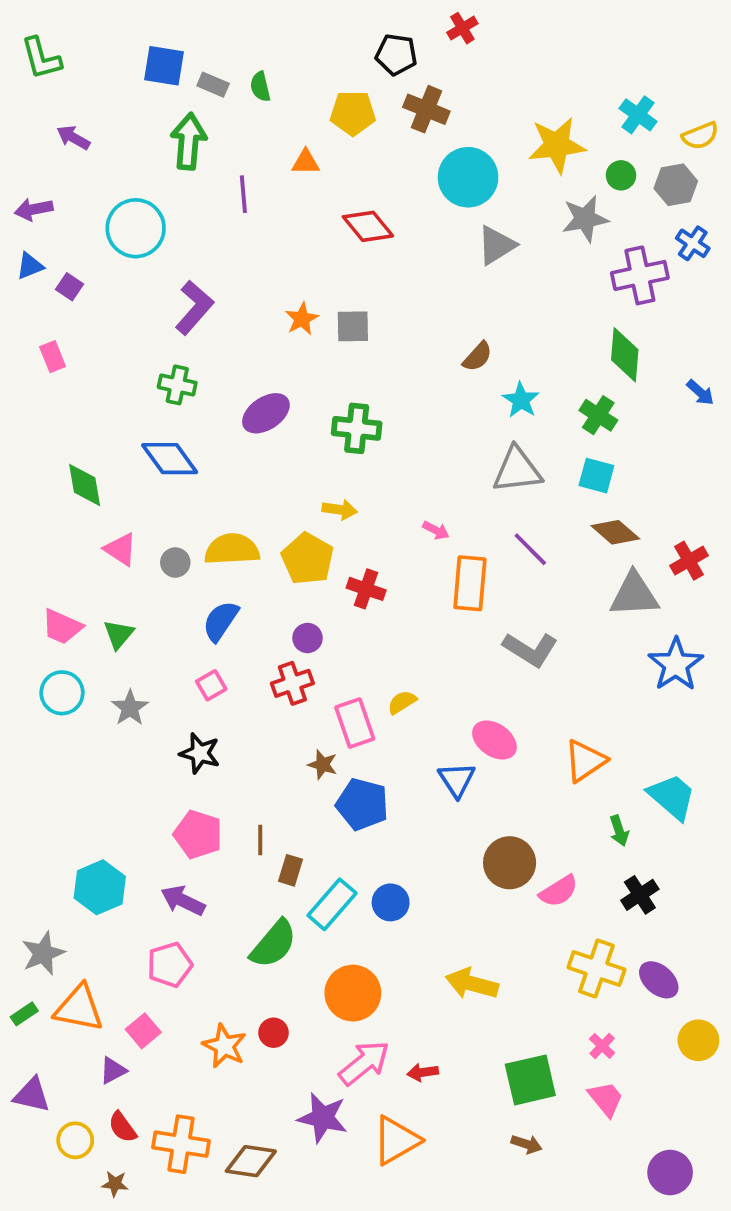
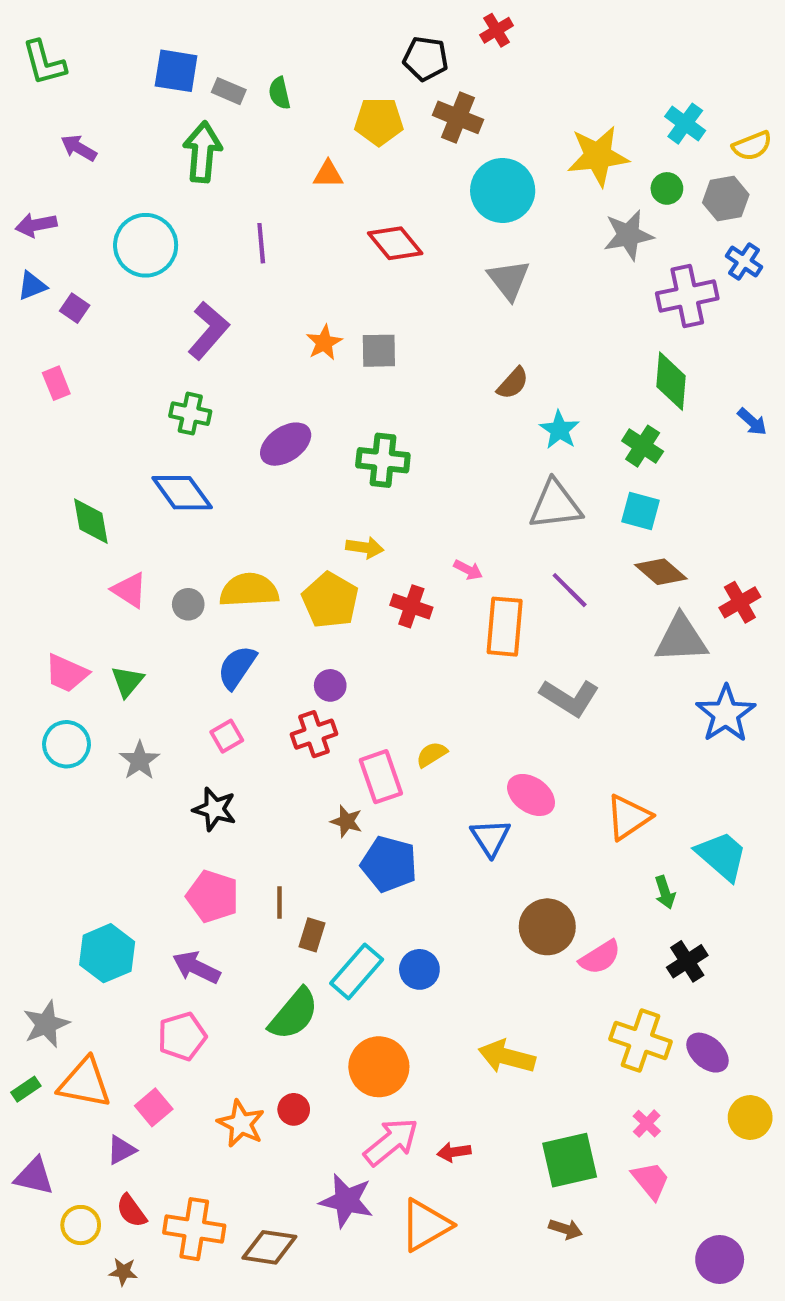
purple line: (243, 194) -> (261, 243), moved
gray triangle: (496, 245) -> (509, 280), moved, turned -36
red cross: (366, 589) -> (411, 606), moved

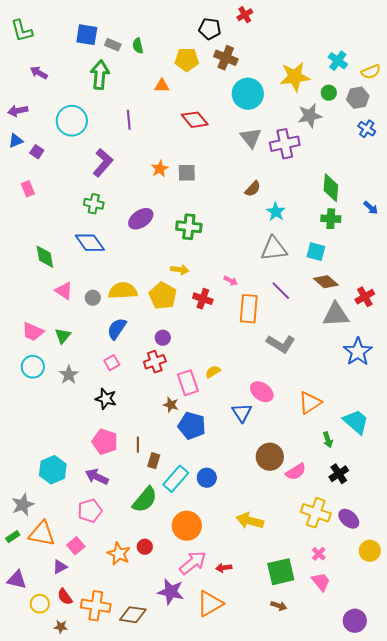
purple cross: (687, 296) -> (285, 144), moved
green cross: (643, 446) -> (331, 219), moved, turned -30

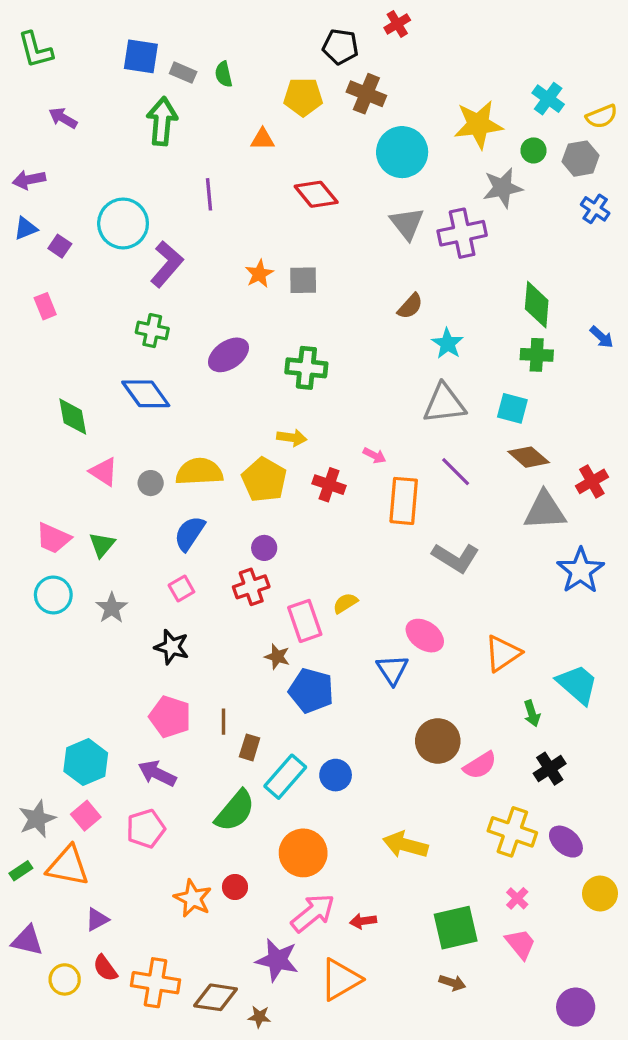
cyan circle: (72, 121) -> (123, 223), moved
pink square: (76, 546) -> (86, 816), moved
brown star: (61, 627) -> (259, 1017), moved

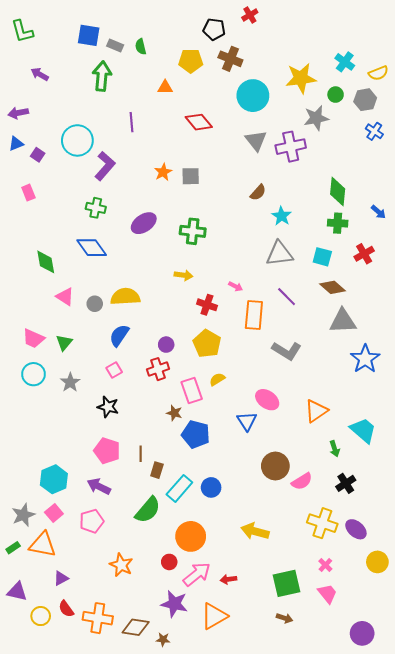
yellow pentagon: (264, 480) -> (207, 344), moved
red cross: (592, 481) -> (364, 254), moved
red circle: (235, 887) -> (169, 562), moved

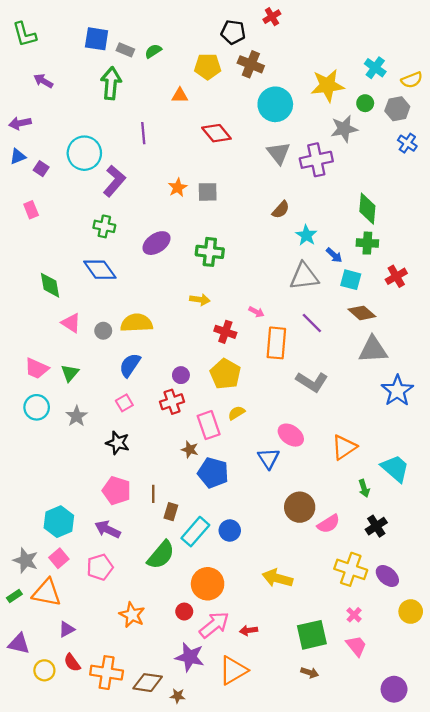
green semicircle: (141, 47) -> (153, 51), turned 70
blue arrow: (378, 212) -> (334, 255), moved
gray star: (23, 515) -> (26, 560), turned -30

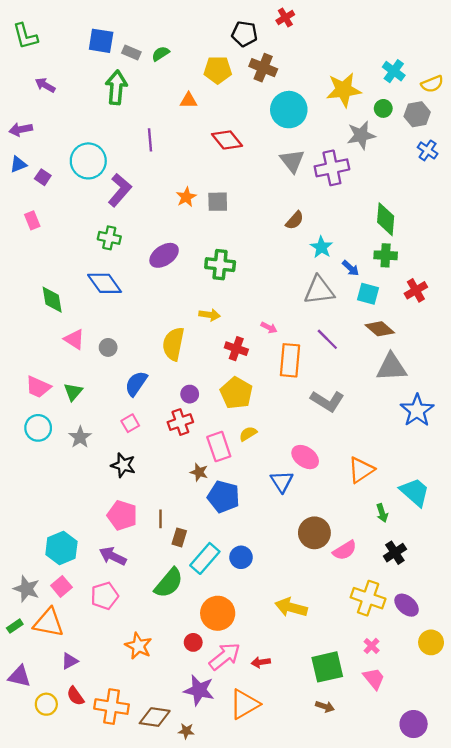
yellow semicircle: (137, 323) -> (173, 344), moved, turned -76

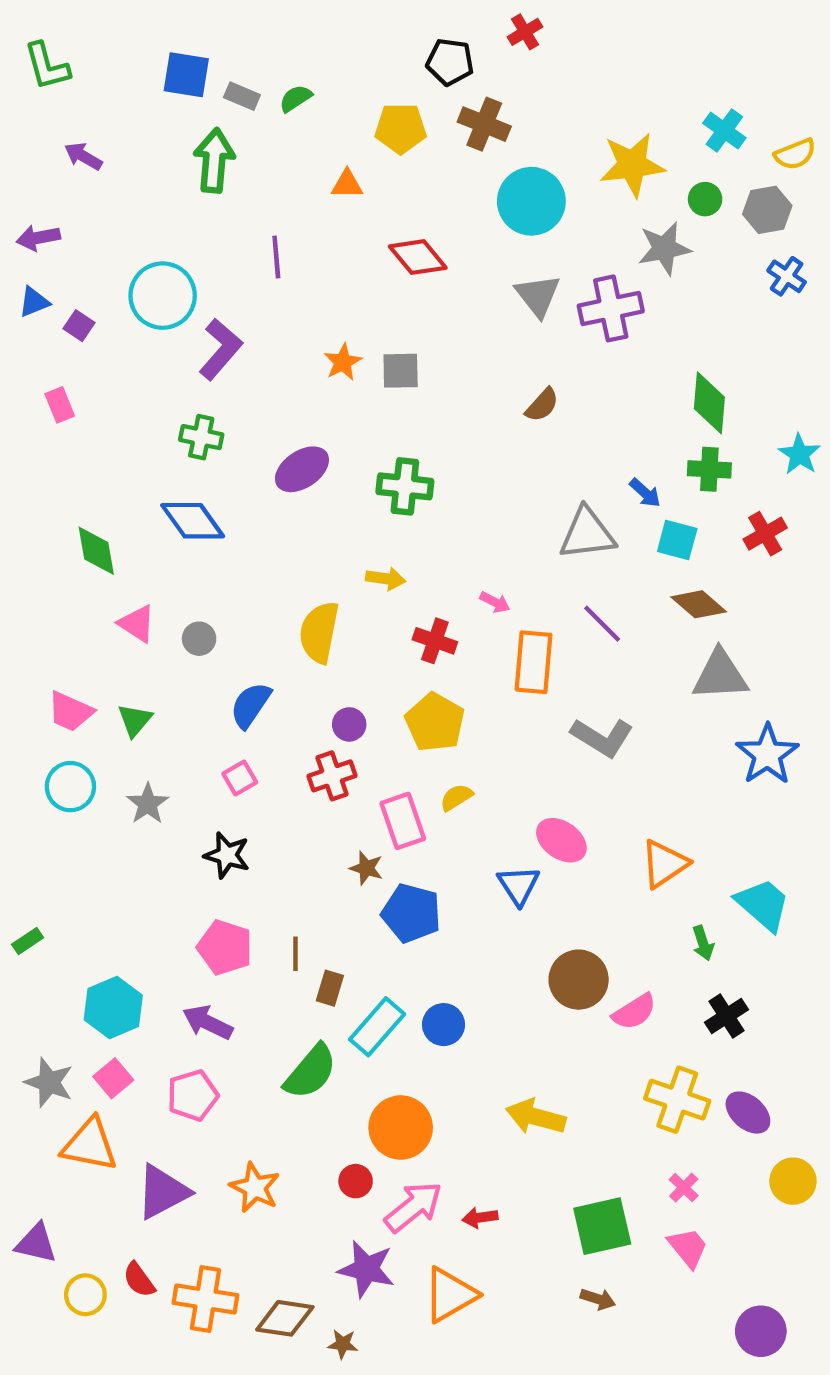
cyan star: (321, 247) -> (799, 454), moved
green rectangle: (15, 626) -> (28, 941), moved
purple triangle: (70, 661) -> (163, 1192), moved, size x1.8

